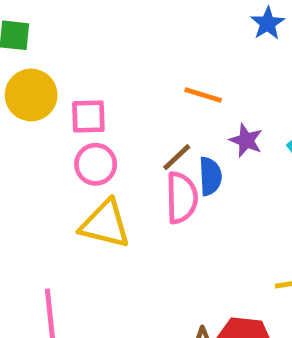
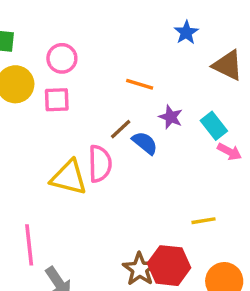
pink circle: (96, 164) -> (62, 58), moved
blue semicircle: (210, 176) -> (145, 143), turned -48
pink semicircle: (182, 198) -> (100, 164), moved

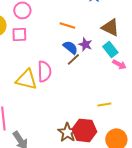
brown triangle: (228, 65) -> (110, 27), moved
brown line: (121, 129) -> (73, 59), moved
blue semicircle: (145, 143) -> (70, 47), moved

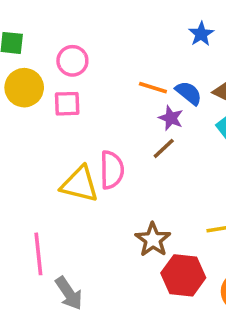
purple star: (85, 44) -> (171, 118), moved
blue semicircle: (70, 47) -> (189, 93), moved
brown star: (67, 132) -> (153, 240), moved

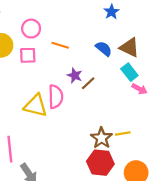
orange line: (153, 88) -> (60, 45), moved
purple star: (171, 118) -> (75, 75), moved
brown star: (153, 240) -> (101, 138), moved

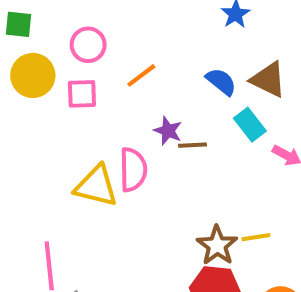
orange line: (60, 45) -> (141, 75), turned -54
cyan rectangle: (129, 72) -> (250, 125), moved
brown line: (88, 83) -> (193, 145), turned 40

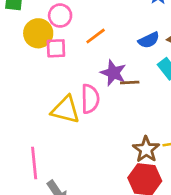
yellow circle: (33, 75) -> (38, 33), moved
blue semicircle: (221, 82) -> (149, 40), turned 115
purple star: (168, 131) -> (113, 73), size x1.4

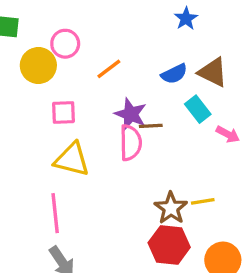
pink square: (56, 48) -> (64, 112), moved
pink semicircle: (90, 99) -> (131, 143), moved
pink line: (34, 163) -> (55, 213), moved

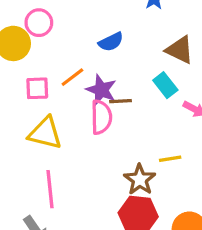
orange line: (109, 69) -> (72, 77), moved
blue semicircle: (174, 74) -> (111, 42), moved
yellow line: (203, 201) -> (170, 159), moved
pink line: (55, 213) -> (50, 189), moved

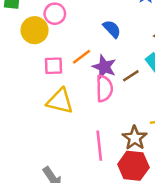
blue semicircle: (111, 42) -> (112, 29), turned -108
brown line: (120, 101) -> (131, 76), moved, turned -30
pink line: (50, 189) -> (99, 146), moved

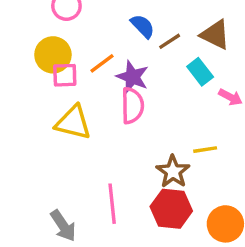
yellow circle: (35, 30) -> (53, 55), moved
brown line: (131, 76) -> (170, 41), moved
pink line: (99, 146) -> (112, 204), moved

